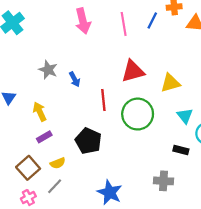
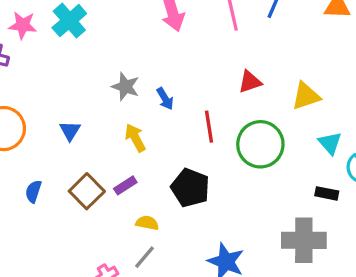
red triangle: (133, 71) -> (250, 82), size x0.7
yellow arrow: (40, 112) -> (135, 138), moved
yellow semicircle: (58, 163) -> (147, 223), turned -144
brown square: (28, 168) -> (87, 191), moved
gray cross: (164, 181) -> (304, 240), size x1.5

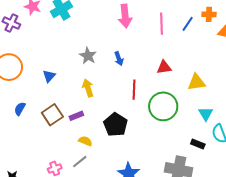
blue arrow: (165, 99) -> (119, 59), moved

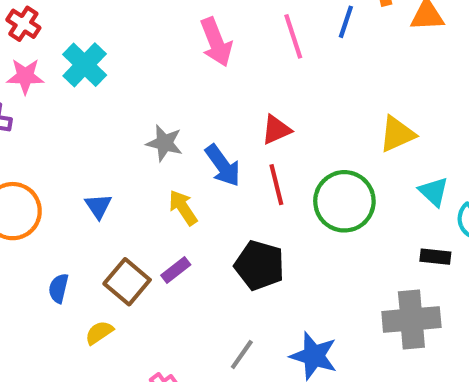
blue arrow: (119, 59) -> (223, 166), moved, size x1.5
red triangle: (164, 67) -> (276, 130), moved
yellow semicircle: (85, 141) -> (99, 333), moved, turned -40
gray line: (80, 162) -> (242, 355), moved

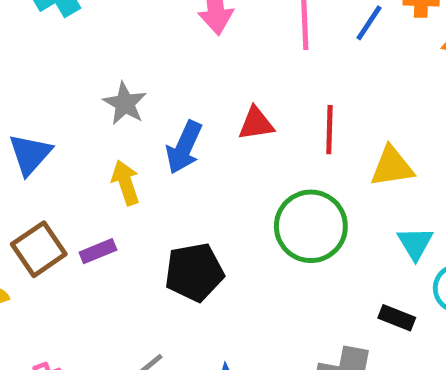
blue arrow: (223, 166) -> (184, 147), turned 45
red line: (276, 185) -> (329, 130), moved
blue triangle: (98, 206) -> (30, 154), size x1.4
black pentagon: (260, 265) -> (194, 272), turned 30

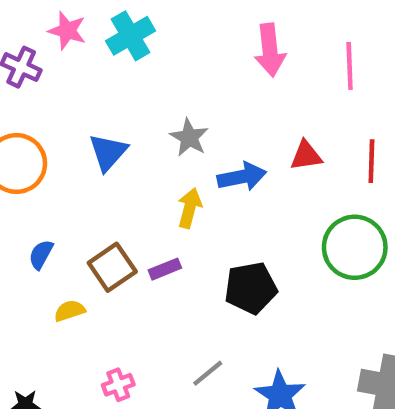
blue arrow: (184, 147) -> (242, 177), turned -126
blue triangle: (30, 154) -> (108, 152), moved
yellow arrow: (126, 183) -> (190, 208), turned 33

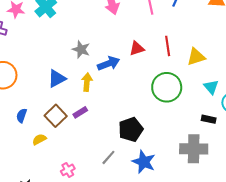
blue triangle: (108, 152) -> (57, 79), moved, turned 30
black pentagon: (251, 288) -> (131, 129), moved

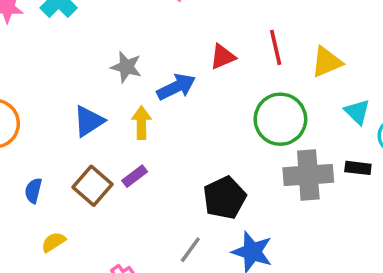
yellow semicircle: (39, 139) -> (53, 242), moved
gray cross: (194, 149) -> (308, 175), moved

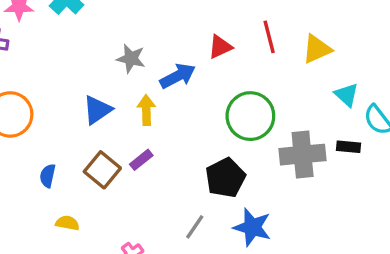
green circle: (280, 119) -> (250, 116), moved
yellow semicircle: (53, 242) -> (67, 223), turned 45

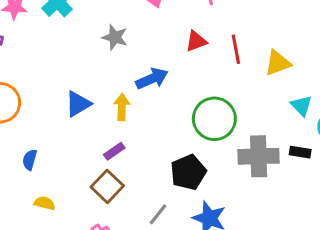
red triangle: (220, 47) -> (196, 41), moved
gray star: (131, 59) -> (115, 37), moved
brown square: (102, 170) -> (107, 186), moved

